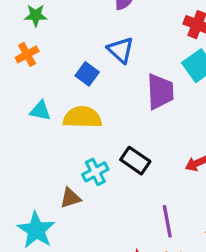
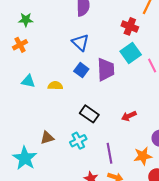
blue square: (87, 74) -> (81, 70), moved
yellow semicircle: (82, 117) -> (55, 86), size x0.6
cyan cross: (95, 172) -> (78, 141), moved

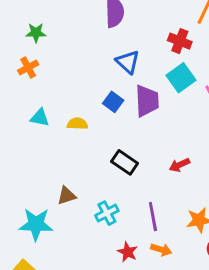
blue triangle: (80, 42) -> (128, 62), moved
cyan cross: (78, 141) -> (107, 213), moved
cyan star: (25, 158) -> (36, 224), turned -30

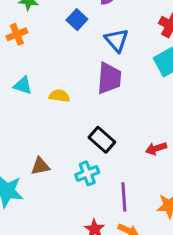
purple trapezoid: (147, 101) -> (109, 78), moved
blue square: (113, 102) -> (77, 20), moved
cyan cross: (107, 213) -> (87, 173), moved

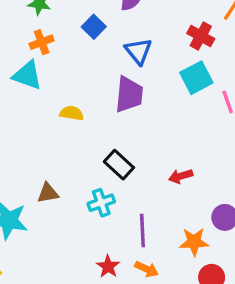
orange cross: (17, 34) -> (42, 42), moved
cyan triangle: (23, 86) -> (27, 75), moved, size x1.4

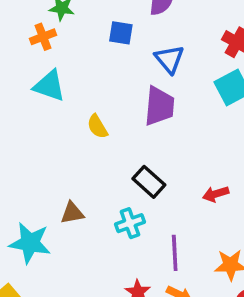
blue square: (94, 27) -> (121, 33), turned -35
orange cross: (42, 42) -> (43, 37), moved
yellow semicircle: (72, 113) -> (97, 127), turned -130

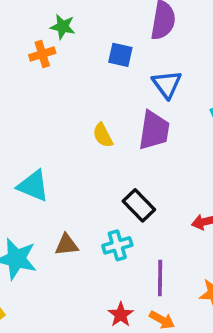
cyan triangle: (49, 86) -> (33, 186), moved
yellow semicircle: (97, 127) -> (103, 135), moved
brown triangle: (72, 213) -> (67, 245), moved

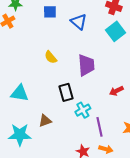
purple trapezoid: (154, 130) -> (86, 65), moved
black rectangle: (139, 205) -> (66, 92), moved, turned 42
cyan cross: (117, 245) -> (83, 110), moved

